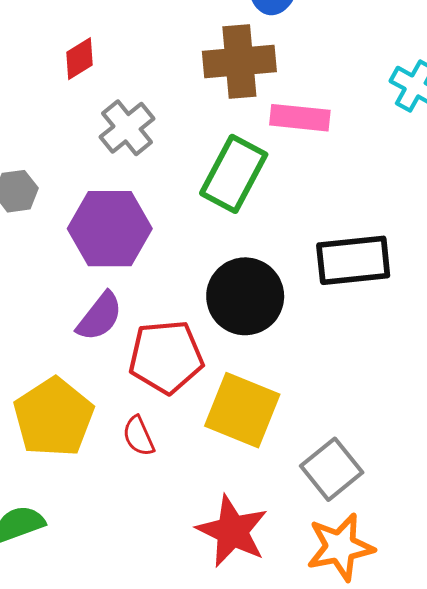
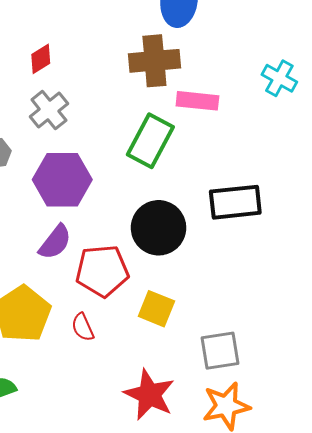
gray cross: (127, 128) -> (49, 110), moved
yellow square: (242, 410) -> (156, 309), size x0.7
gray square: (332, 469) -> (220, 351), turned 30

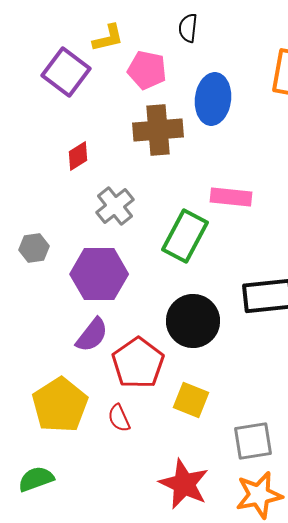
brown cross: (154, 61) -> (158, 130), moved
gray cross: (49, 110) -> (115, 206), moved
red pentagon: (102, 271) -> (138, 363), turned -30

